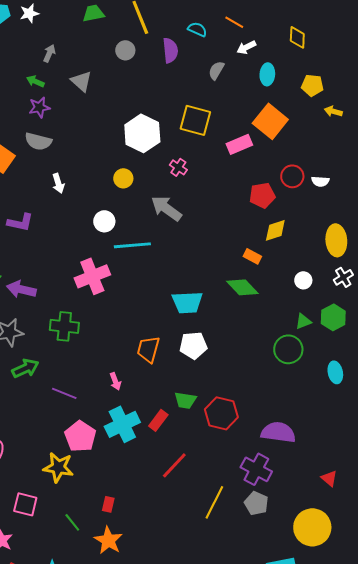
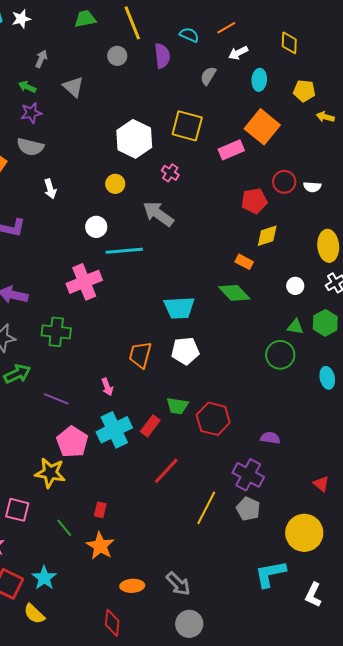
orange line: (234, 22) -> (226, 28), turned -60
green triangle: (303, 321) -> (295, 327), turned 30
purple semicircle: (278, 432) -> (270, 438), size x0.6

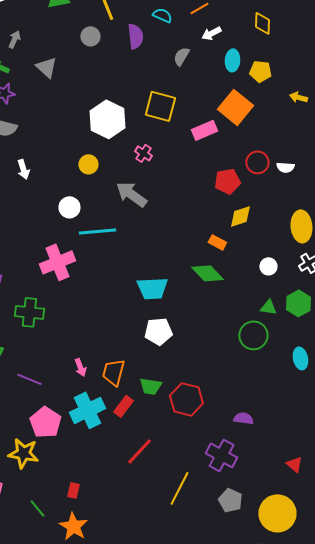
yellow pentagon: (304, 91) -> (260, 71), moved
orange trapezoid: (140, 355) -> (113, 372), moved
gray pentagon: (248, 509) -> (230, 500), moved

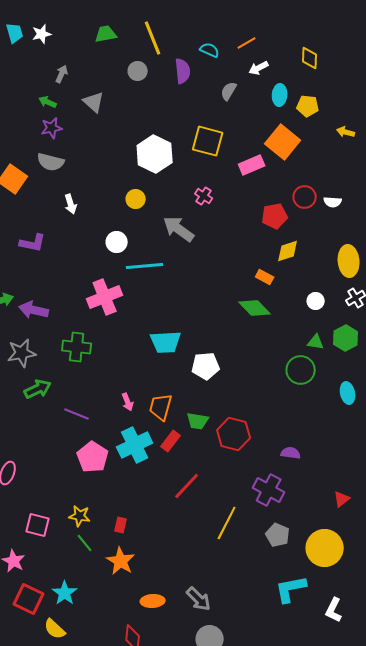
pink cross: (143, 153) -> (204, 196), moved
cyan trapezoid: (152, 288) -> (166, 342), moved
yellow star: (23, 453) -> (80, 516), moved, size x0.7
red triangle: (294, 464) -> (342, 499), turned 42

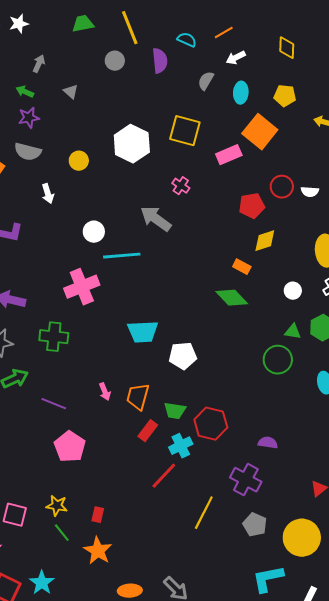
cyan ellipse: (280, 95) -> (241, 93), moved
gray triangle: (94, 102) -> (71, 92), size x0.7
yellow circle: (136, 199) -> (79, 161), moved
cyan cross: (135, 445) -> (181, 446), moved, size x0.7

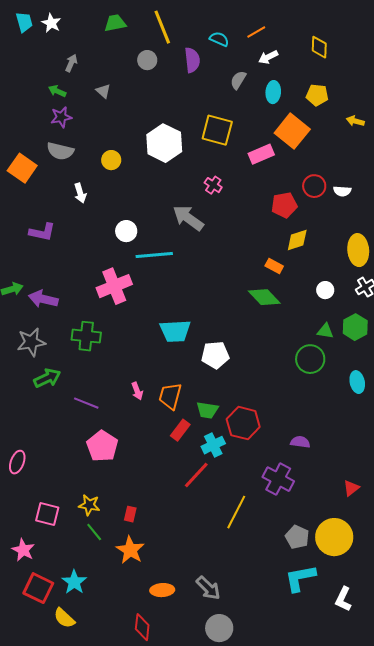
white star: (19, 24) -> (51, 23), turned -30
gray pentagon: (255, 525) -> (297, 537), moved

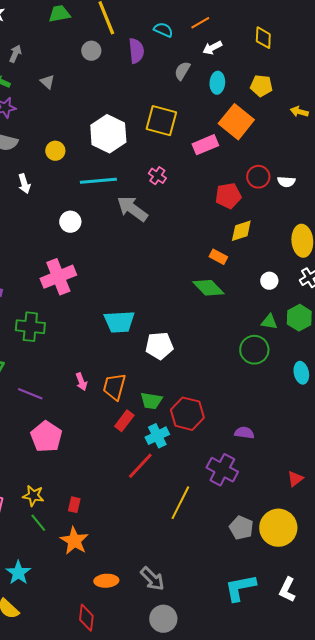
cyan line: (154, 255) -> (98, 181), moved
cyan L-shape: (300, 578) -> (240, 588), moved

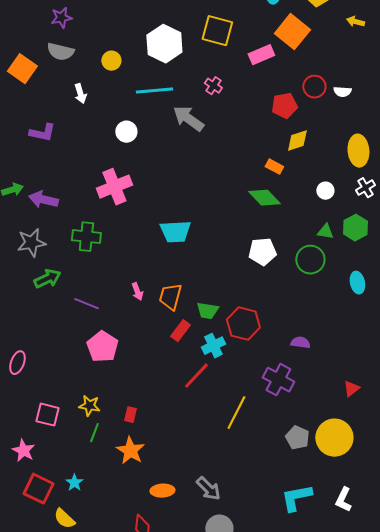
white pentagon: (159, 346) -> (262, 252), moved
green line: (38, 523) -> (94, 433), turned 60
cyan star: (18, 573) -> (74, 483), size x0.7

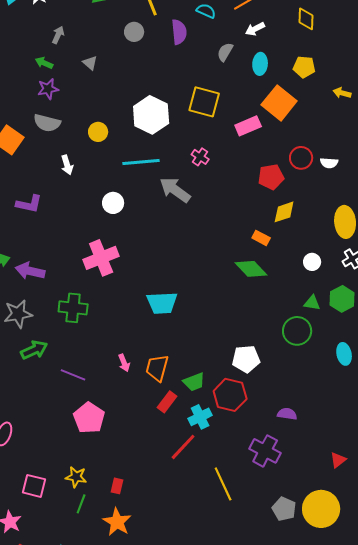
white pentagon: (262, 252) -> (246, 359), moved
green trapezoid: (207, 311) -> (194, 382), turned -30
yellow line: (236, 413) -> (223, 484), turned -52

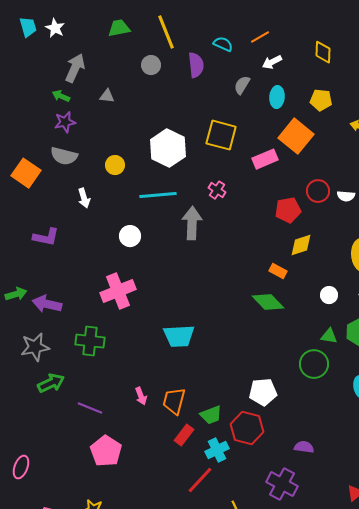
gray arrow: (58, 35) -> (75, 68), size x1.6
gray triangle: (90, 63) -> (107, 96), turned -35
gray arrow: (175, 190) -> (192, 223), turned 56

